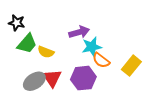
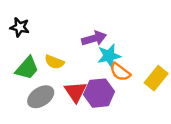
green trapezoid: (27, 44) -> (27, 68), moved
red triangle: (52, 78) -> (75, 92), moved

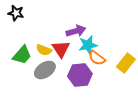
black star: (20, 27) -> (16, 13), moved
red triangle: (75, 92) -> (61, 49), moved
gray ellipse: (41, 97) -> (45, 70), moved

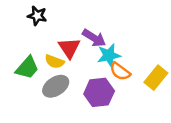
black star: (16, 13) -> (37, 16), moved
purple arrow: (76, 31) -> (94, 38), turned 48
red triangle: (61, 49) -> (69, 48), moved

